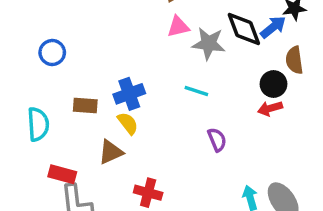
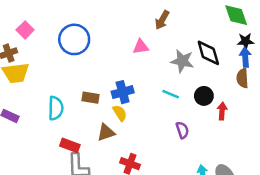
pink triangle: (178, 27) -> (141, 47), moved
blue arrow: (273, 27) -> (245, 57), moved, turned -60
blue circle: (52, 53) -> (74, 39), moved, size x1.6
black circle: (274, 84) -> (204, 96), moved
red arrow: (270, 108) -> (222, 111), turned 105

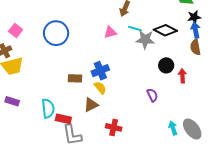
black diamond: (208, 53) -> (165, 30), turned -40
cyan line: (171, 94) -> (135, 29), moved
cyan semicircle: (56, 108) -> (48, 108), moved

